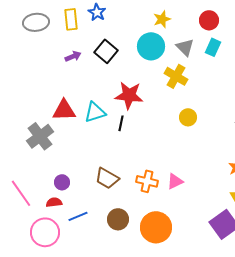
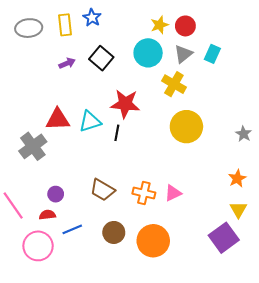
red circle: (209, 20) -> (185, 26), moved
gray triangle: (185, 47) -> (183, 54), turned 36
yellow circle: (188, 117) -> (186, 127), size x1.8

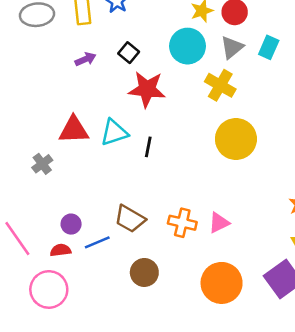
black square: (101, 58) -> (129, 53), size x0.7
red star: (125, 104) -> (147, 89), moved
gray cross: (33, 146) -> (42, 164), size x0.6
blue line: (72, 229) -> (97, 242), moved
orange circle: (153, 241) -> (222, 283), moved

